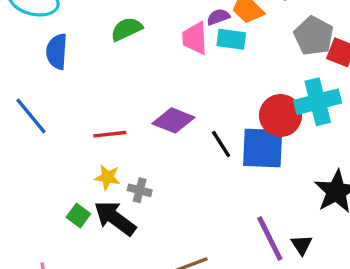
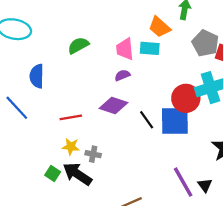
purple semicircle: (218, 17) -> (122, 75), moved
blue semicircle: (57, 52) -> (37, 76), moved

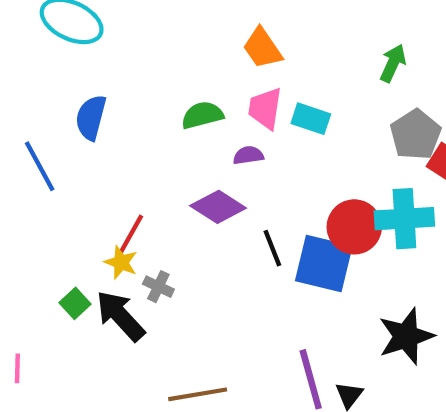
orange trapezoid: (160, 27) -> (262, 48), moved
green semicircle: (78, 45) -> (202, 115), moved
red line: (71, 117) -> (131, 234), moved, turned -65

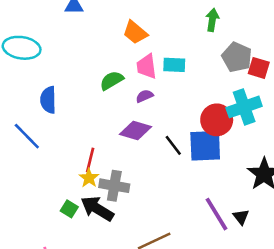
yellow star: (121, 262) -> (89, 178), turned 30
gray cross: (158, 287) -> (114, 186), size x1.6

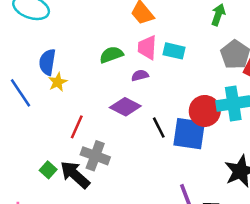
yellow star: (89, 178) -> (58, 82), moved

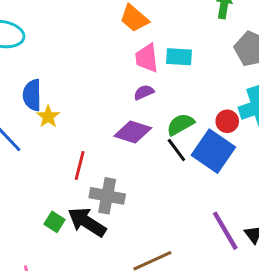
green semicircle: (111, 55) -> (180, 124), moved
red circle: (205, 111) -> (227, 121), size x0.6
blue square: (189, 134) -> (213, 151), turned 36

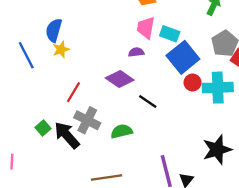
red circle: (227, 121) -> (193, 82), moved
green semicircle: (180, 124) -> (122, 131), moved
black line: (176, 150) -> (148, 101), turned -36
blue square: (213, 151) -> (183, 57), moved

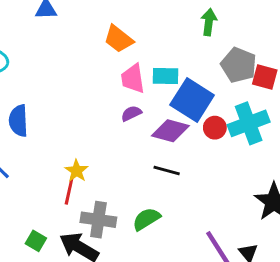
yellow star: (61, 49) -> (77, 171), moved
purple diamond: (120, 79) -> (170, 131), moved
green square: (43, 128) -> (36, 241), moved

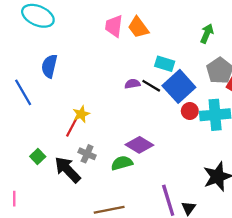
pink trapezoid: (133, 79) -> (114, 26), moved
purple diamond: (170, 131) -> (139, 145), moved
black line: (167, 170) -> (151, 86), moved
gray cross: (98, 220) -> (87, 154), size x0.7

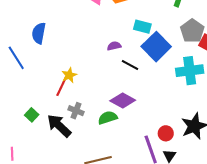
black line: (151, 86) -> (130, 65), moved
red circle: (190, 111) -> (166, 133), moved

